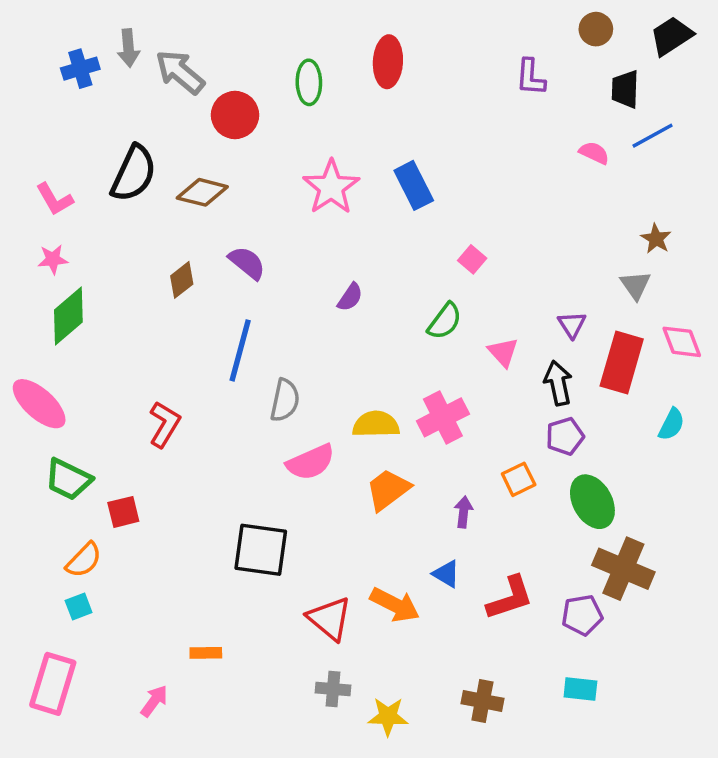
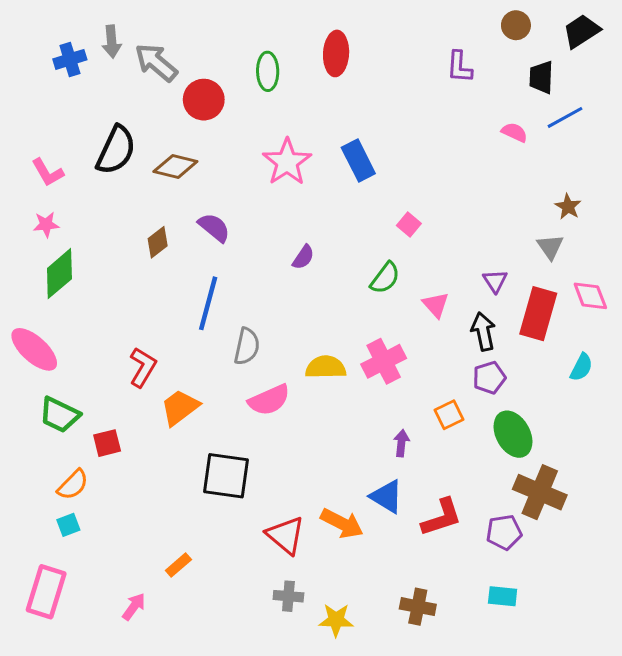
orange trapezoid: (388, 490) -> (180, 407), moved
blue triangle: (446, 574) -> (387, 497), size x1.4
orange rectangle: (206, 653) -> (178, 565), turned -40

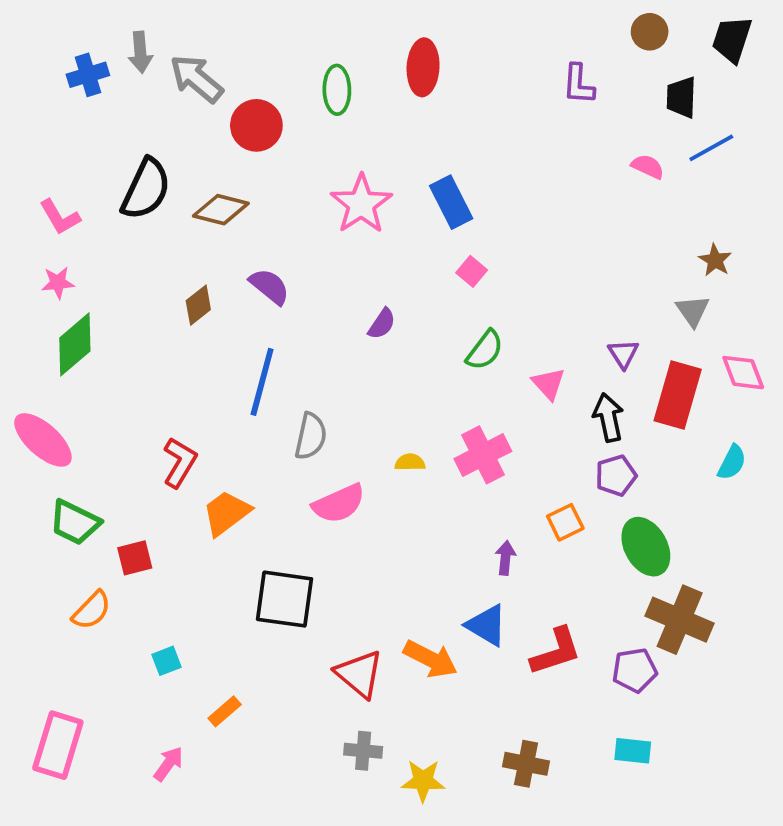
black trapezoid: (581, 31) -> (732, 39), turned -39
pink square: (409, 224) -> (472, 271), moved
yellow semicircle: (326, 367) -> (410, 462), size x0.6
cyan square: (68, 525) -> (167, 661), moved

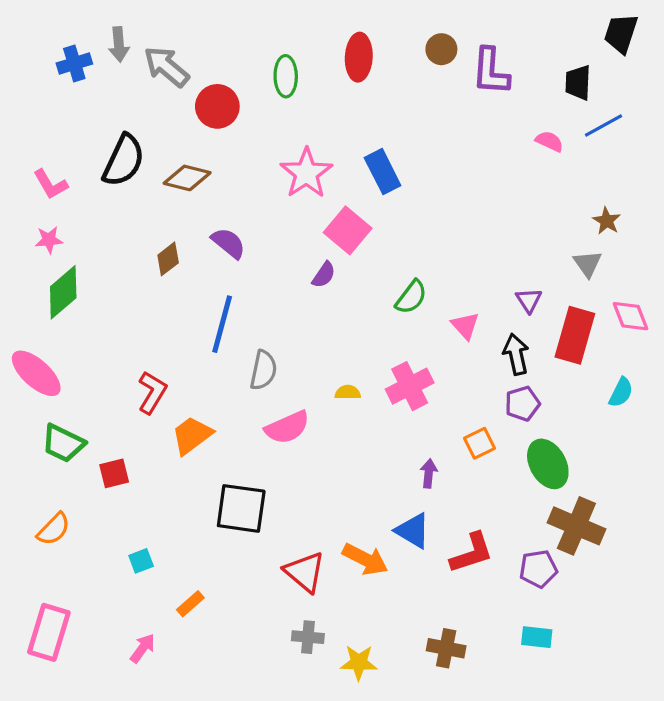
brown circle: (650, 32) -> (441, 49), moved
purple L-shape: (578, 84) -> (491, 71), size x1.4
pink square: (472, 271) -> (348, 230), moved, size x1.8
orange semicircle: (92, 610) -> (54, 529), moved

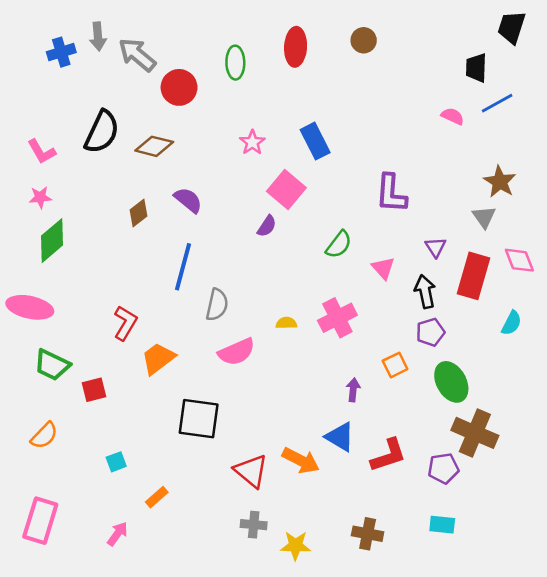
purple L-shape: (491, 71) -> (391, 193), moved
pink star: (306, 173) -> (252, 142), size x0.6
brown star: (607, 221) -> (500, 182), size x1.4
pink ellipse: (36, 373) -> (30, 307), turned -30

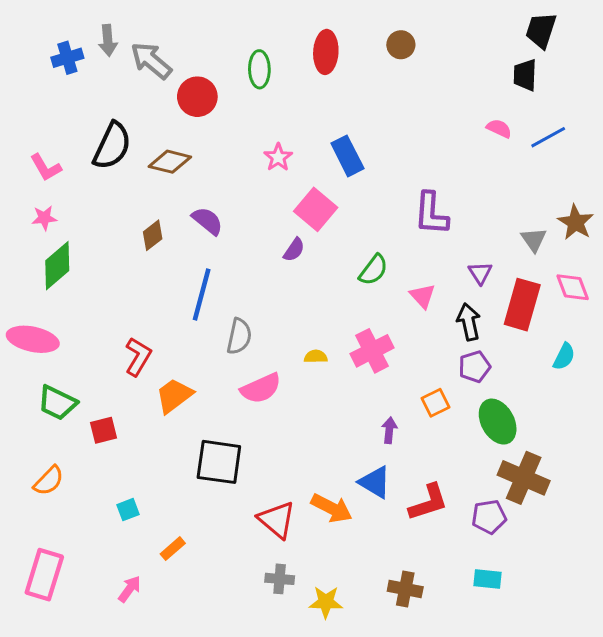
black trapezoid: (512, 27) -> (541, 30), moved
blue line: (497, 103) -> (548, 137), moved
brown star: (500, 182) -> (576, 222), moved

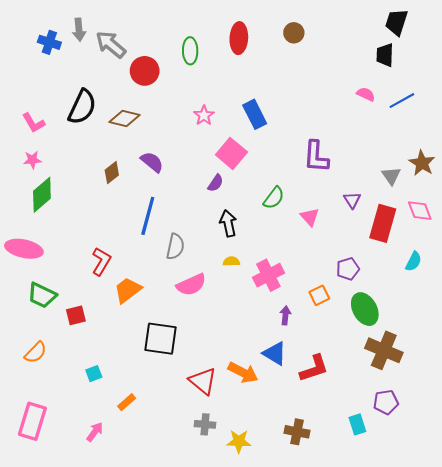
blue cross: (67, 58) -> (49, 42), turned 35
black arrow: (469, 322) -> (228, 223), moved
pink cross: (372, 351) -> (268, 275), moved
purple pentagon: (489, 517) -> (386, 402), moved
cyan rectangle: (488, 579) -> (357, 424), turned 66

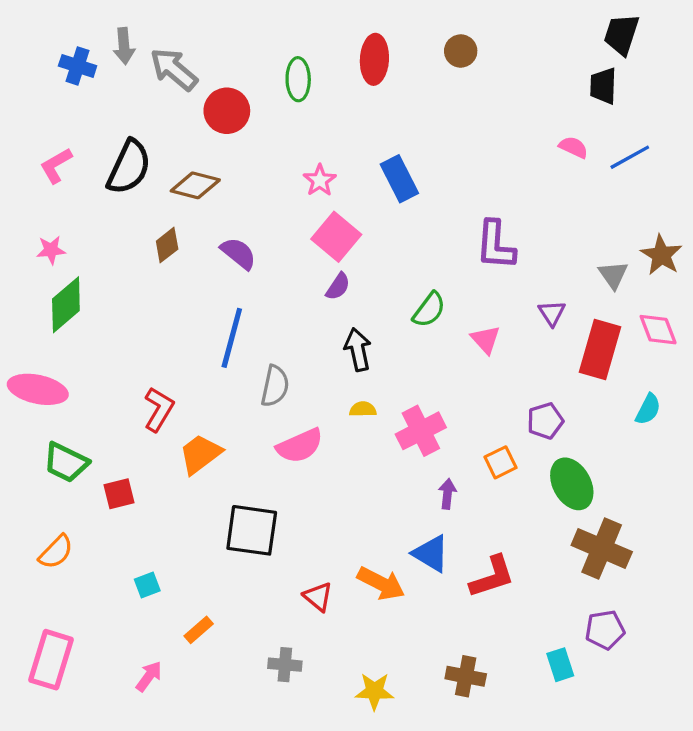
pink L-shape: (33, 123) -> (56, 165), moved, turned 90
pink square: (231, 153) -> (336, 237), moved
brown diamond: (112, 173) -> (167, 245), moved
red triangle: (203, 381) -> (318, 597), size x0.7
gray cross: (205, 424) -> (285, 665), moved

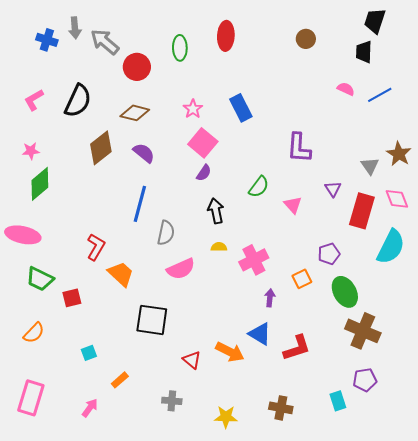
brown circle: (461, 51) -> (306, 39), moved
brown diamond: (195, 185) -> (135, 113), moved
brown diamond: (167, 245) -> (101, 148), size x1.6
cyan semicircle: (648, 409) -> (391, 247), size x1.8
orange trapezoid: (200, 454) -> (121, 274), turned 80

